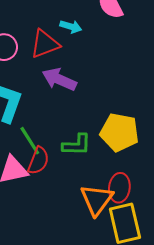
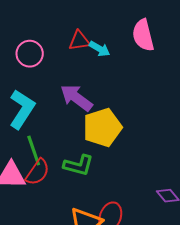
red triangle: (45, 44) -> (79, 41), moved, size x0.7
yellow pentagon: (119, 132) -> (102, 128), moved, turned 30

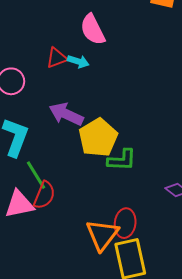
pink semicircle: (143, 35) -> (93, 30), moved
green L-shape: (78, 165) -> (122, 160), moved

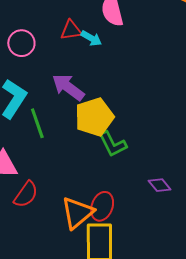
green L-shape: (122, 160) -> (113, 144), turned 48
green line: (36, 175) -> (37, 123), moved
red semicircle: (44, 195) -> (26, 194), moved

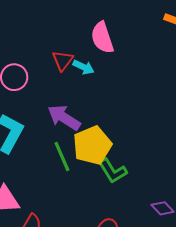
red triangle: (71, 30) -> (63, 61), turned -40
green line: (37, 123) -> (62, 157), moved

